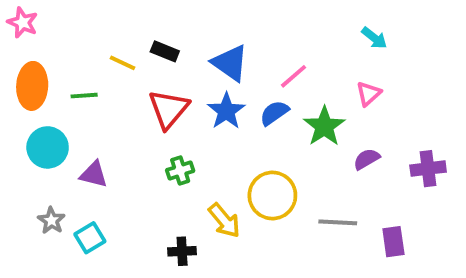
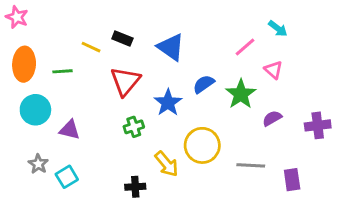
pink line: (294, 76) -> (245, 47), moved
pink triangle: (368, 94) -> (274, 70), turned -36
blue star: (226, 111) -> (168, 103), moved

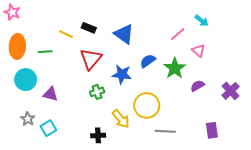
blue star: (168, 103) -> (122, 74), turned -30
purple cross: (318, 125) -> (231, 91), turned -36
gray line: (251, 165) -> (165, 131), moved

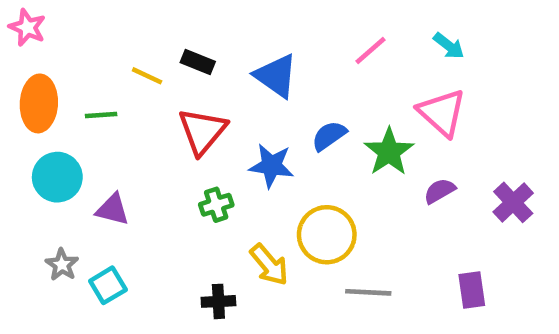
pink line: (178, 34) -> (370, 50), moved
pink triangle: (198, 51) -> (442, 113), size x1.6

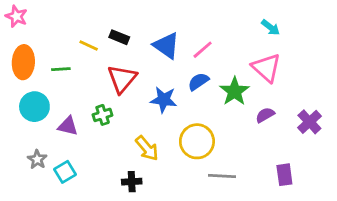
pink line: (370, 50) -> (203, 50), moved
green cross: (216, 205) -> (103, 115), moved
yellow arrow: (269, 265) -> (147, 148), moved

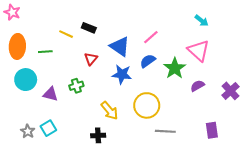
blue triangle: (166, 45) -> (120, 46), moved
red triangle: (122, 79) -> (91, 59), size x0.6
gray star: (37, 159) -> (28, 131), moved

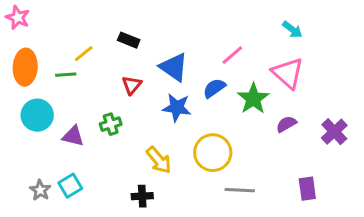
yellow line: (66, 34) -> (84, 54), moved, turned -64
pink line: (151, 37) -> (232, 55), moved

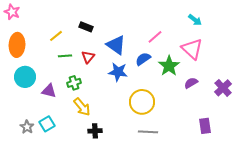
green line: (66, 75) -> (65, 56), moved
yellow arrow: (159, 160) -> (82, 107), moved
gray line: (240, 190) -> (148, 132), moved

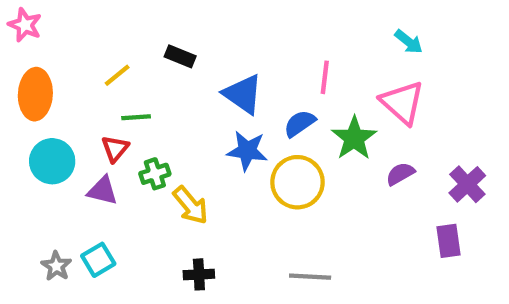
pink line: (155, 37) -> (325, 77), turned -42
red triangle: (88, 57) -> (115, 149), moved
yellow circle: (142, 102) -> (297, 182), moved
yellow arrow: (82, 107) -> (191, 205), moved
purple rectangle: (205, 126) -> (448, 241), moved

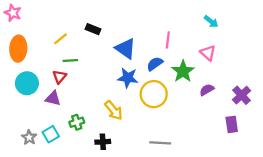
pink triangle: (402, 103) -> (208, 53), size x0.7
green cross: (155, 174) -> (77, 122), moved
yellow arrow: (191, 205) -> (114, 110), moved

